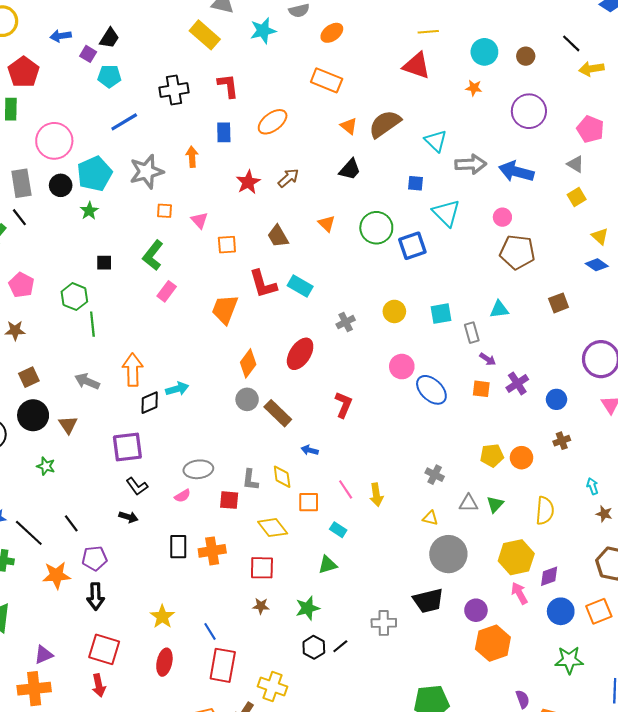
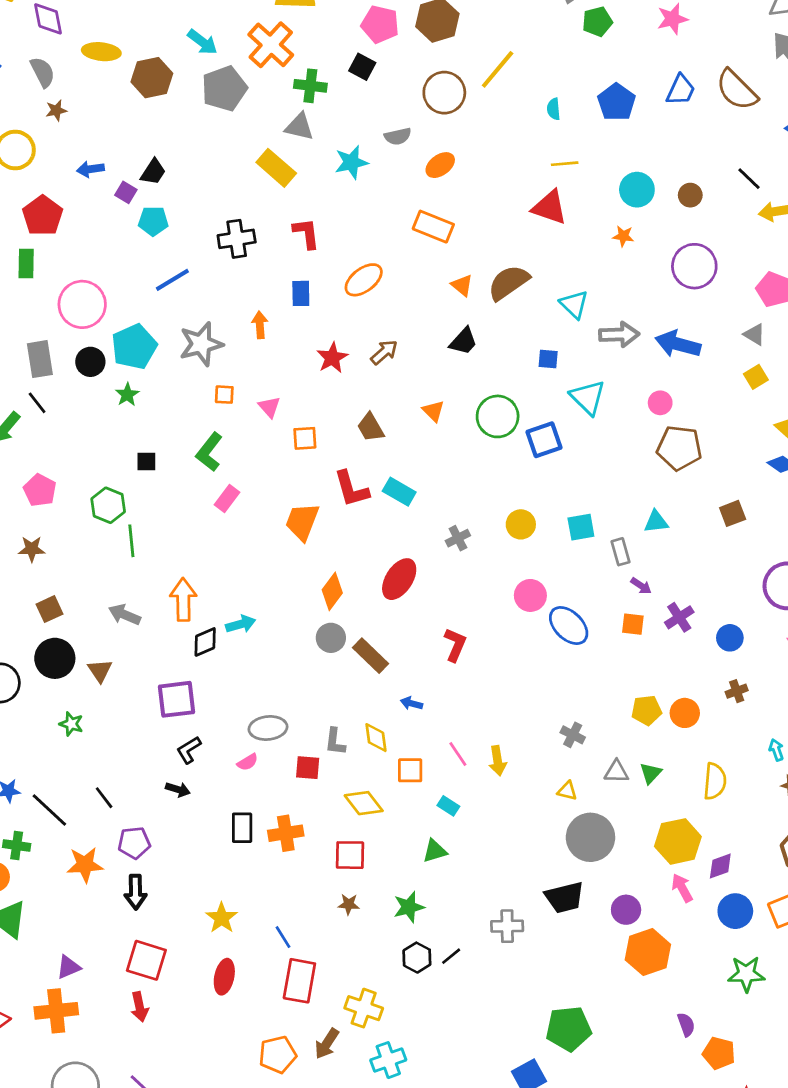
black L-shape: (137, 486) -> (189, 750), turned 95

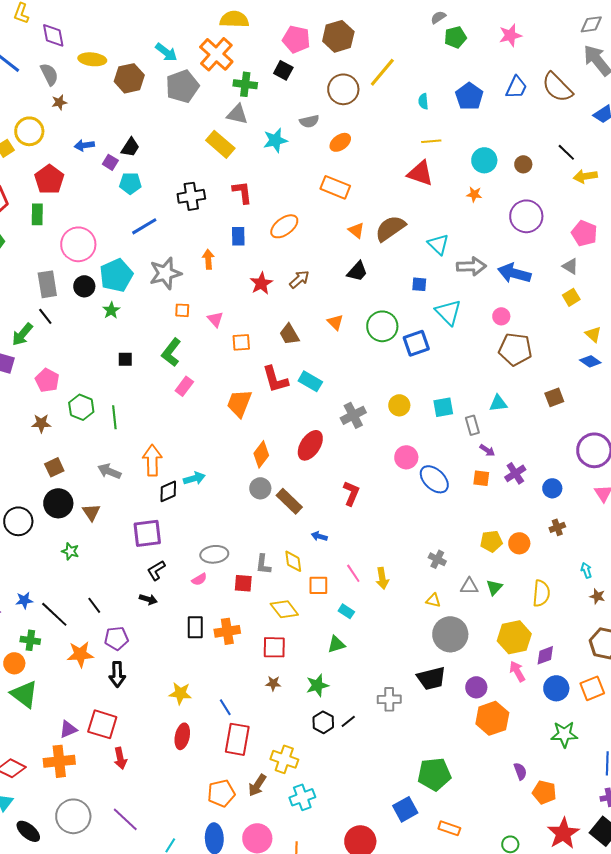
green hexagon: (108, 505) -> (81, 407), moved
gray cross: (458, 538) -> (353, 415), size x1.4
yellow star: (222, 918) -> (180, 693), turned -30
red square: (146, 960) -> (102, 724), moved

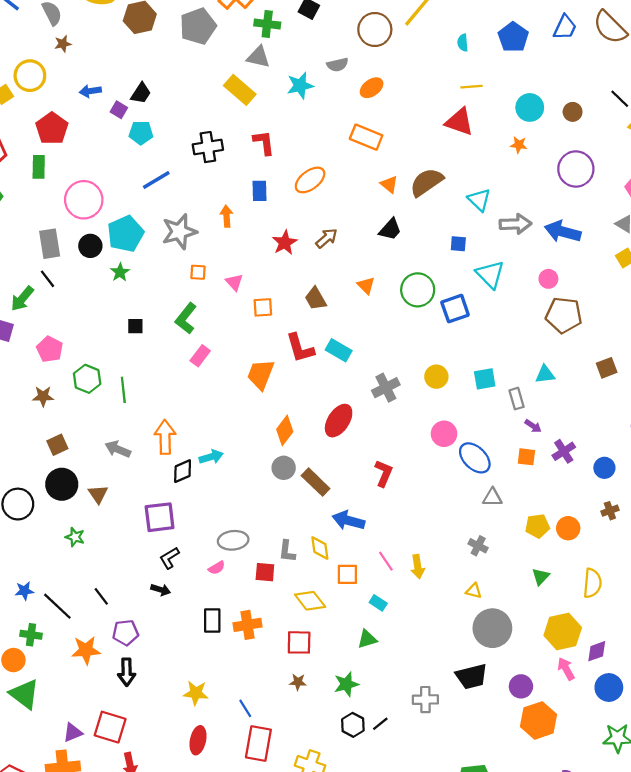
blue arrow: (319, 536) -> (348, 521), size x1.8
gray triangle: (469, 586) -> (492, 497), moved

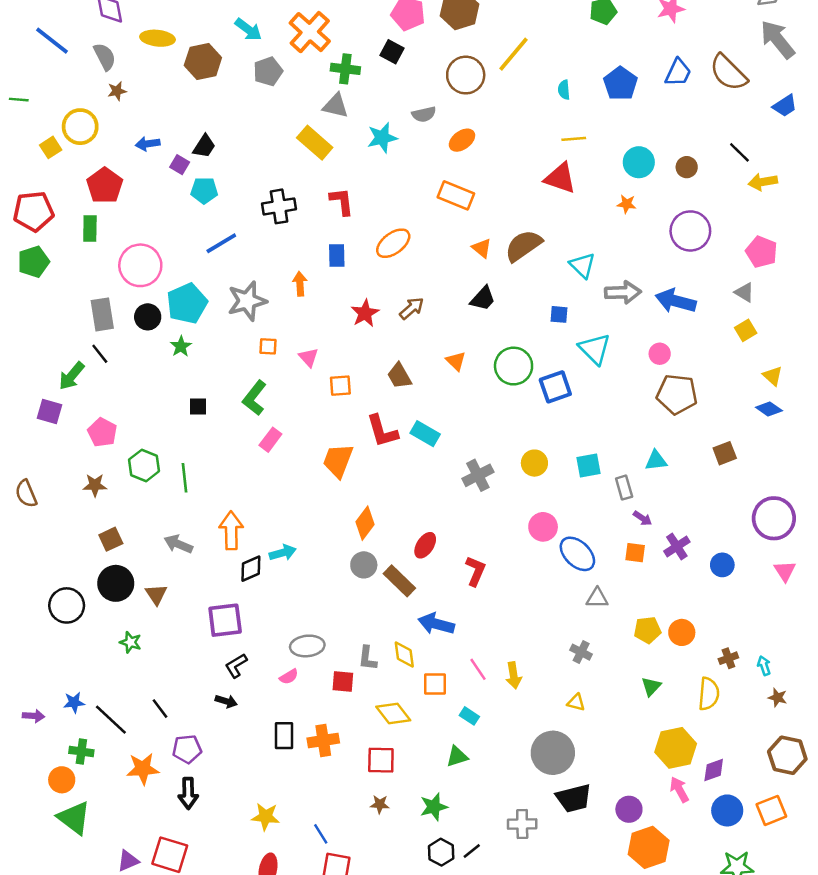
gray pentagon: (198, 26) -> (268, 71), size x0.7
red ellipse: (339, 421) -> (425, 545), moved, size x0.7
brown cross: (610, 511) -> (728, 658), moved
gray circle: (492, 628) -> (553, 753), moved

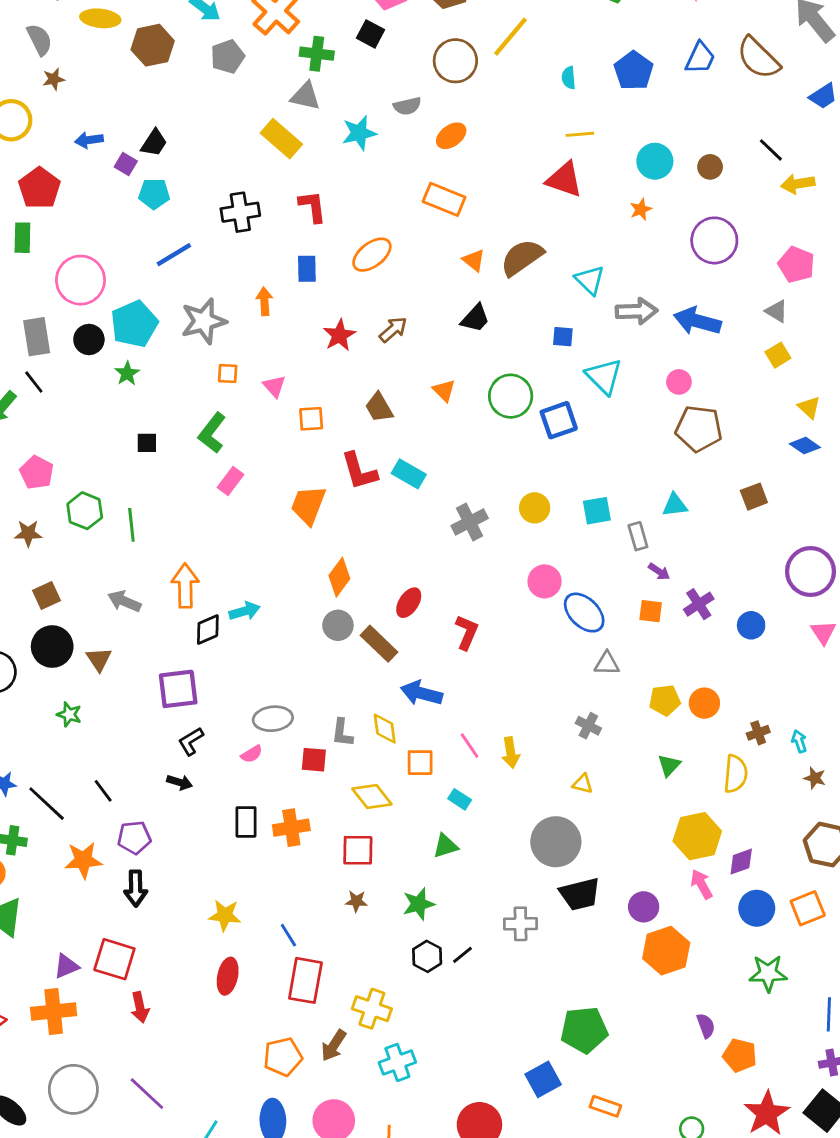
orange star: (627, 204) -> (641, 209), turned -30

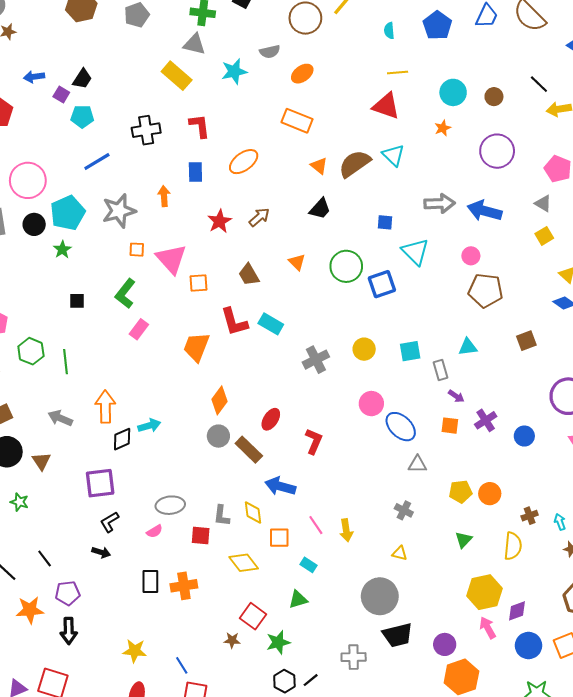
cyan triangle: (590, 280) -> (393, 155), moved
pink triangle: (274, 386) -> (171, 259), size x1.8
red square: (358, 850) -> (253, 616), moved, turned 35

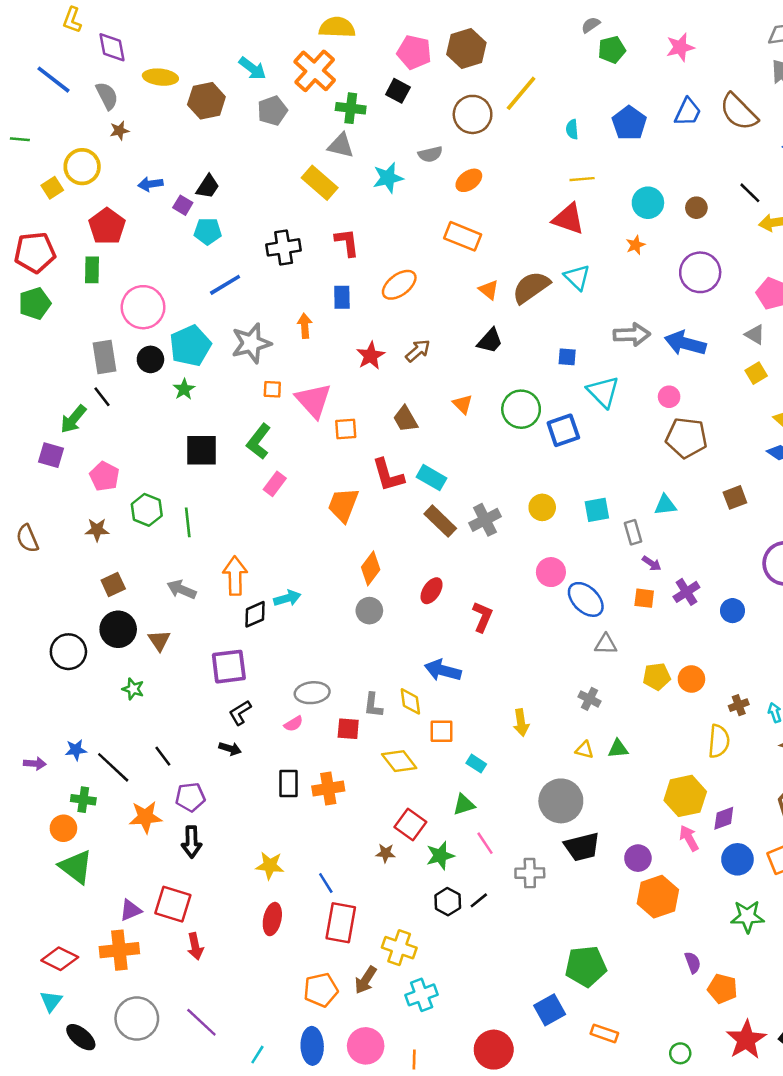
black square: (77, 301) -> (201, 450), size x1.8
brown rectangle: (249, 450) -> (440, 521), moved
pink line: (316, 525) -> (485, 843), moved
green triangle: (464, 540) -> (618, 749), moved, turned 42

